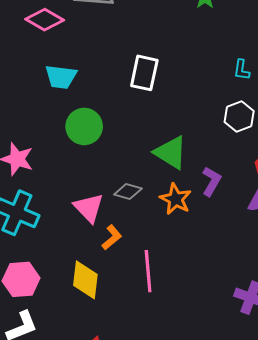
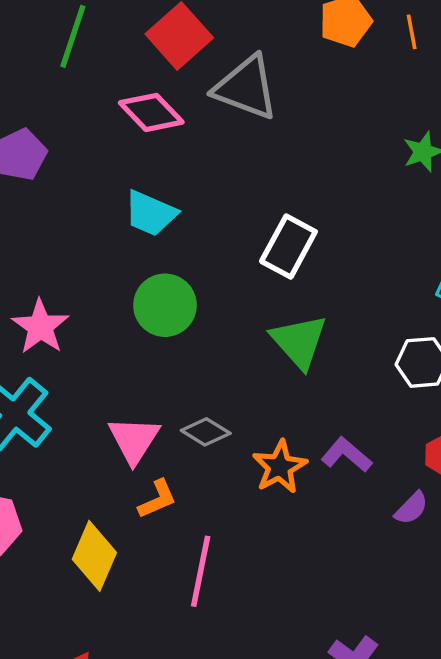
green triangle: (171, 153) -> (299, 341), moved
purple L-shape: (211, 181) -> (347, 455), turned -96

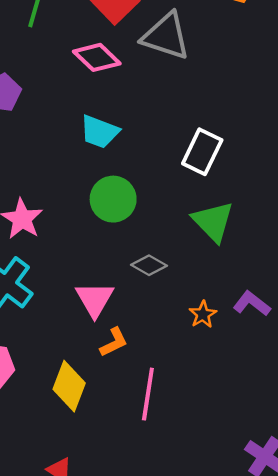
gray diamond: (206, 432) -> (149, 265), moved
orange star: (280, 467) -> (203, 314), size x0.7

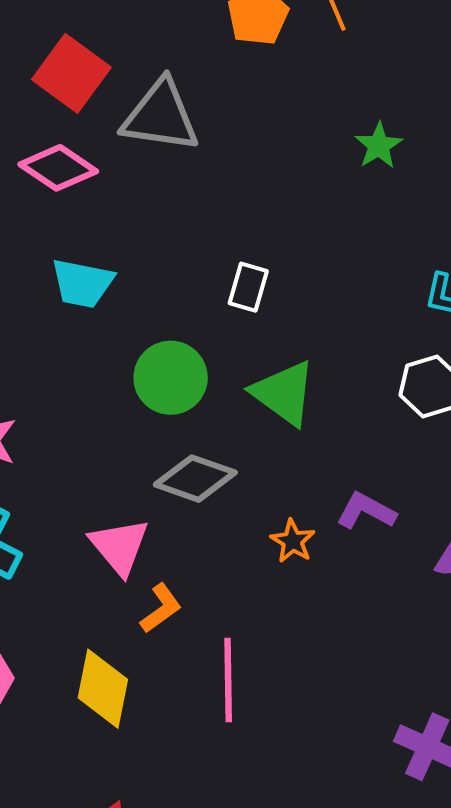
white rectangle: (202, 152) -> (248, 287), size x0.7
green circle: (113, 199) -> (171, 378), moved
gray diamond: (149, 265) -> (195, 479), size x1.4

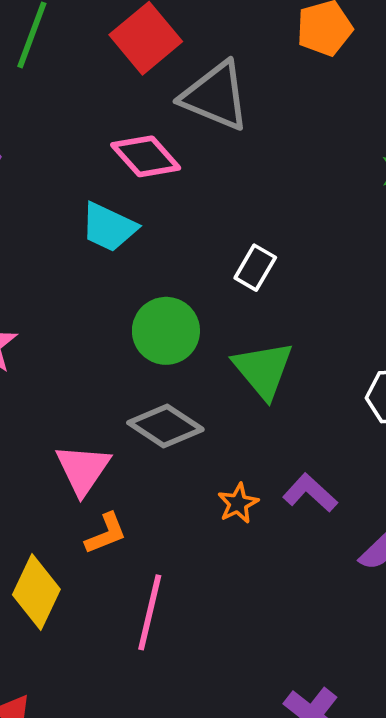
pink diamond: (58, 168) -> (146, 156), moved

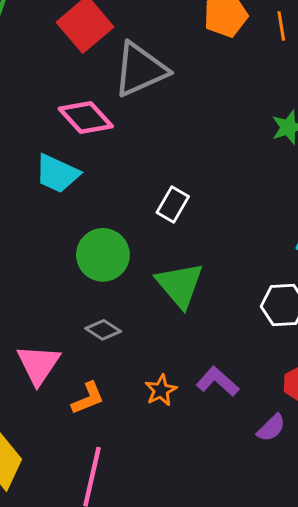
gray triangle: (215, 96) -> (140, 70), turned -46
gray diamond: (165, 426) -> (103, 330), size x0.6
orange L-shape: (106, 534) -> (88, 398), moved

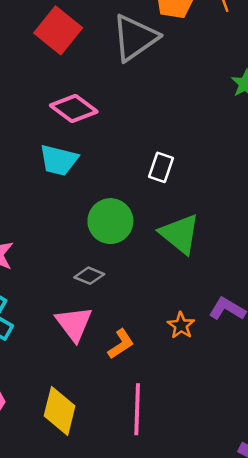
gray triangle: (140, 70) -> (135, 38), moved
gray diamond: (103, 330) -> (89, 276), moved

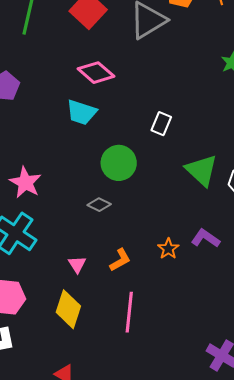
green triangle: (180, 234) -> (202, 170), moved
pink triangle: (74, 324) -> (77, 264), moved, size x0.6

